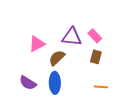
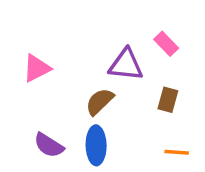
pink rectangle: (95, 36) -> (166, 44), moved
pink triangle: (37, 44) -> (37, 68), moved

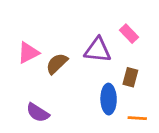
brown semicircle: (100, 102) -> (57, 64), moved
blue ellipse: (96, 145) -> (109, 99), moved

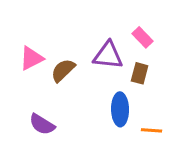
brown rectangle: (130, 77) -> (140, 73), moved

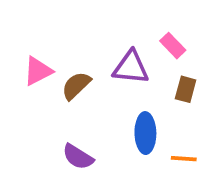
brown rectangle: (140, 73) -> (186, 89), moved
purple semicircle: (42, 124) -> (78, 157), moved

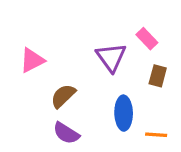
purple triangle: (131, 67) -> (111, 57), turned 48
brown semicircle: (76, 86) -> (63, 96), moved

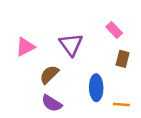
purple triangle: (111, 57) -> (71, 44), moved

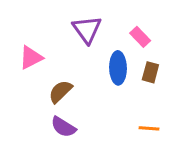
purple triangle: (71, 44) -> (87, 30), moved
blue ellipse: (96, 88) -> (118, 68), moved

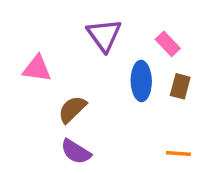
pink triangle: (31, 58) -> (37, 69), turned 35

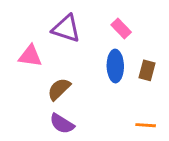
purple triangle: (104, 35) -> (66, 28), moved, turned -36
pink rectangle: (168, 44) -> (121, 28), moved

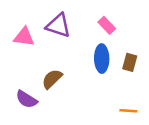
pink triangle: (30, 56) -> (24, 37), moved
purple semicircle: (62, 124) -> (27, 99), moved

